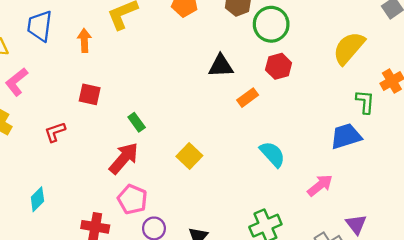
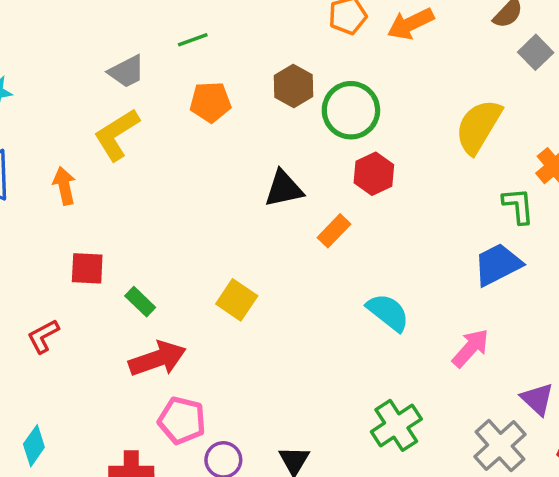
green rectangle: (137, 122) -> (140, 302), moved
yellow square: (189, 156) -> (237, 300), moved
red arrow: (124, 158) -> (157, 359), turned 40

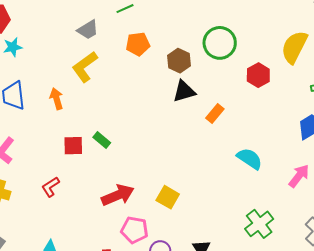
brown hexagon: (294, 86) -> (179, 61), moved
red hexagon: (374, 174) -> (258, 75), moved
yellow square: (237, 300) -> (168, 197), moved
green rectangle: (140, 302) -> (102, 140), moved

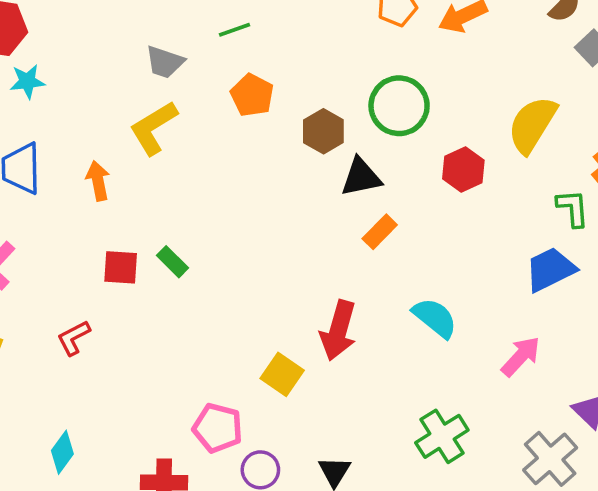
gray trapezoid: (88, 30) -> (165, 62), turned 45
orange pentagon: (138, 44) -> (252, 95), turned 30
black triangle: (184, 91) -> (361, 177), moved
red arrow: (118, 195) -> (338, 330), moved, turned 124

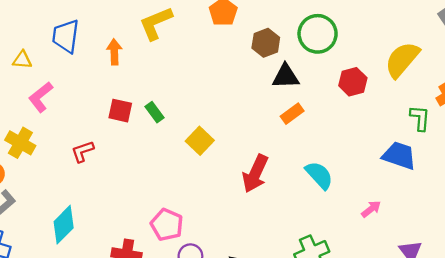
blue trapezoid: (550, 269) -> (399, 156), turned 36
pink arrow: (521, 356) -> (371, 209), size x0.7
yellow square: (282, 374) -> (200, 141), moved
cyan diamond: (62, 452) -> (64, 225), size x1.4

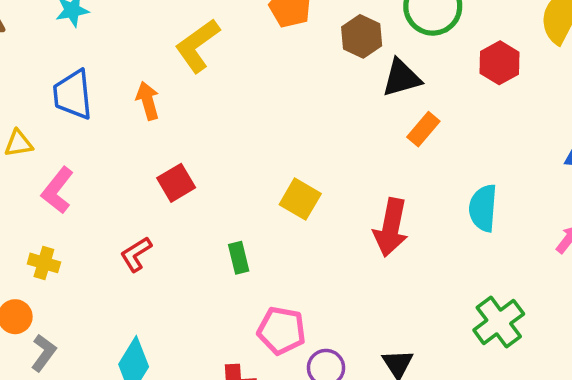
red square: (120, 111) -> (176, 183), turned -30
green rectangle: (155, 112) -> (239, 258), moved, turned 36
yellow cross: (20, 143) -> (44, 263), size x0.7
cyan semicircle: (319, 175) -> (483, 208), turned -120

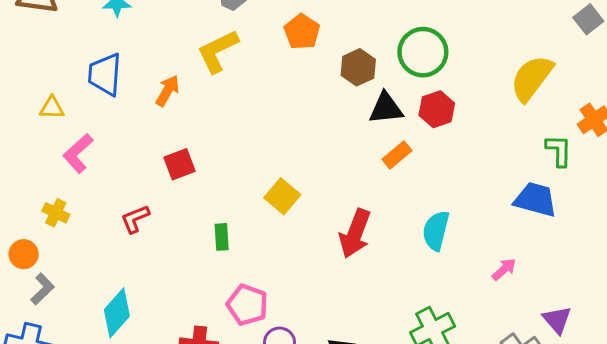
red hexagon: (500, 63) -> (437, 109), moved
orange arrow: (148, 101) -> (168, 91), turned 36

